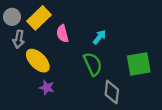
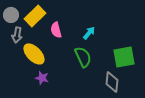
gray diamond: (112, 92) -> (112, 82), moved

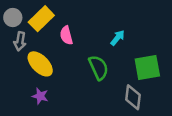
cyan arrow: (89, 33) -> (118, 38), moved
purple star: (42, 78) -> (40, 96), moved

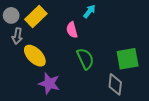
pink semicircle: (66, 35) -> (72, 30), moved
cyan arrow: (118, 38) -> (89, 11), moved
purple star: (40, 96) -> (49, 83), moved, size x1.5

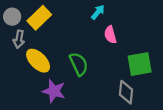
pink semicircle: (72, 30) -> (110, 35), moved
green semicircle: (85, 59) -> (79, 64), moved

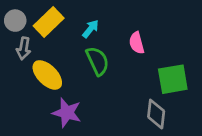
cyan arrow: (98, 12) -> (91, 29), moved
green semicircle: (79, 64) -> (98, 61), moved

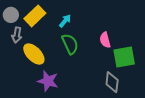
pink semicircle: (137, 43) -> (105, 40), moved

